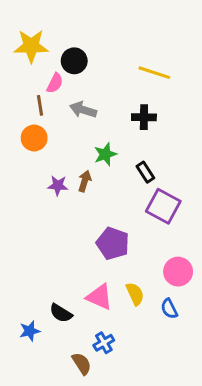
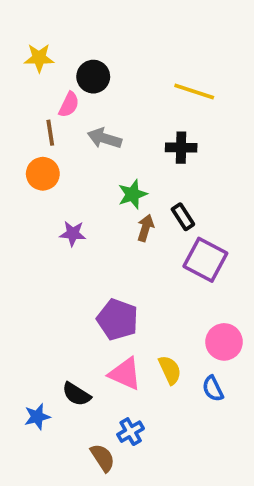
yellow star: (31, 46) -> (39, 58), size x0.7
brown arrow: (85, 181) -> (146, 228), moved
purple pentagon: (113, 243) -> (118, 319), moved

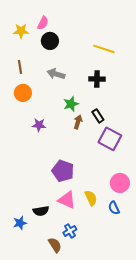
pink semicircle: (69, 105) -> (43, 23), moved
brown line: (50, 133) -> (20, 67), moved
black semicircle: (76, 394) -> (41, 211), turned -42

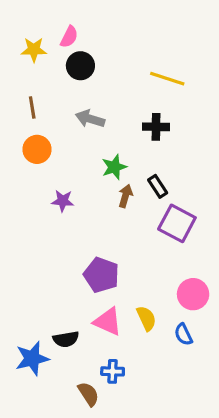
blue star: (20, 223) -> (32, 359), size x1.5
blue cross: (70, 231) -> (113, 371), turned 32

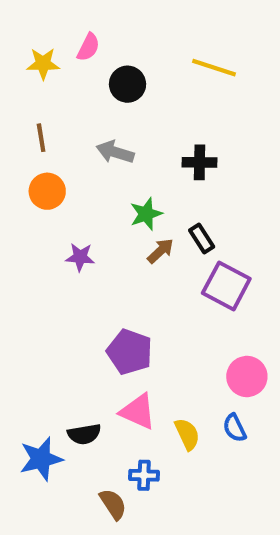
black circle: (80, 66) -> (128, 84), moved
yellow line: (167, 79) -> (214, 68), moved
brown arrow: (125, 196) -> (160, 251), turned 30
yellow semicircle: (146, 318) -> (187, 434), moved

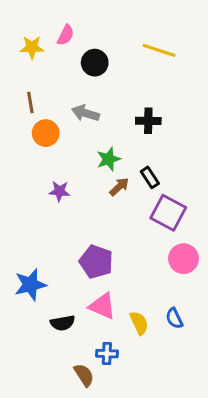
orange circle: (47, 191) -> (46, 133), moved
pink circle: (247, 376) -> (184, 259), moved
blue star: (41, 459) -> (30, 285), moved

